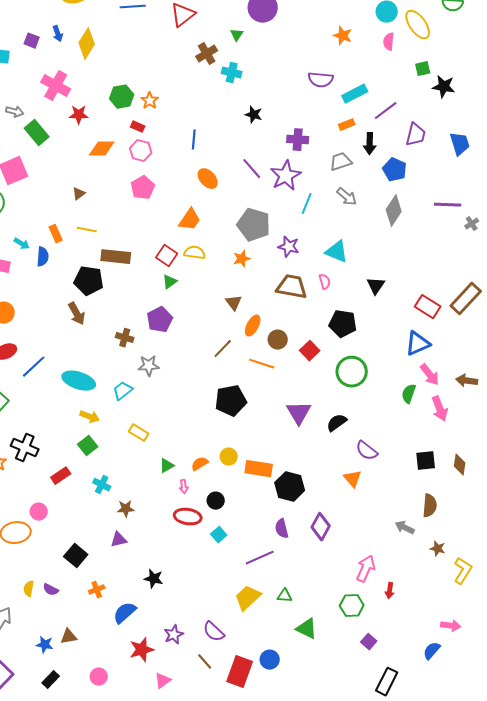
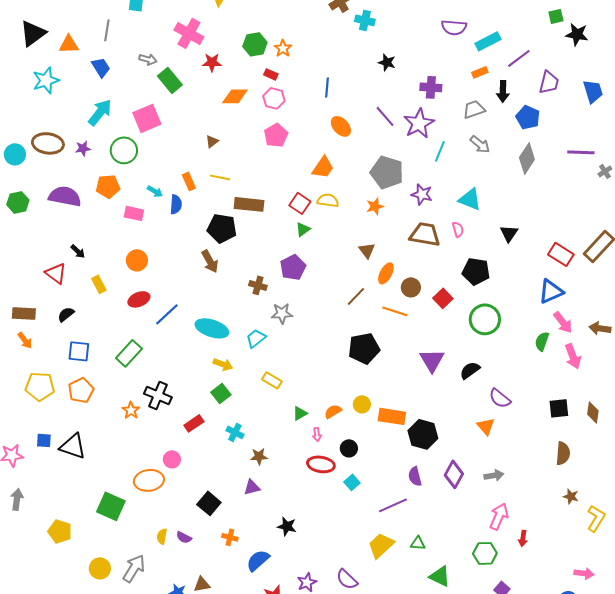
gray arrow: (405, 528) -> (494, 475), moved, turned 144
orange cross: (97, 590) -> (230, 537), turned 35

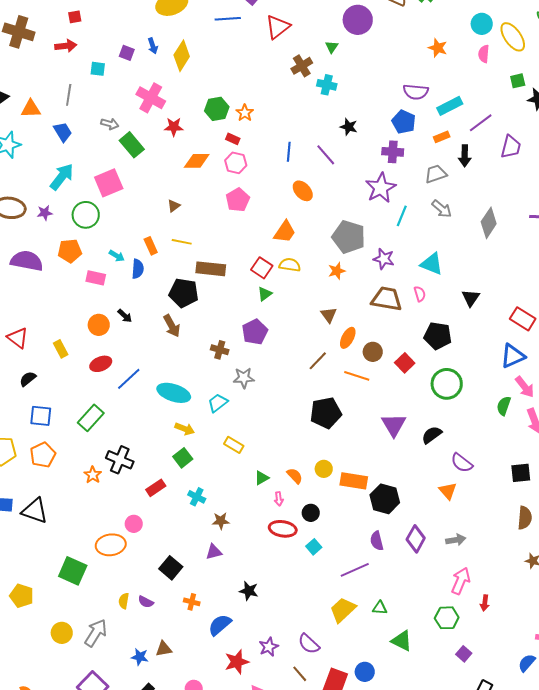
purple line: (385, 116) -> (326, 155), moved
blue pentagon: (528, 117) -> (404, 122), moved
black arrow: (78, 251) -> (125, 316), moved
orange semicircle: (333, 411) -> (295, 476), turned 78

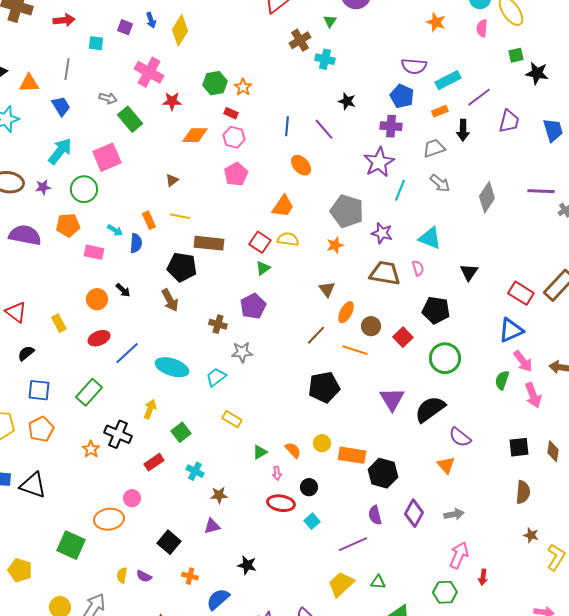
yellow arrow: (185, 429) -> (150, 409), moved, turned -90
black semicircle: (432, 435) -> (430, 409), size x1.5

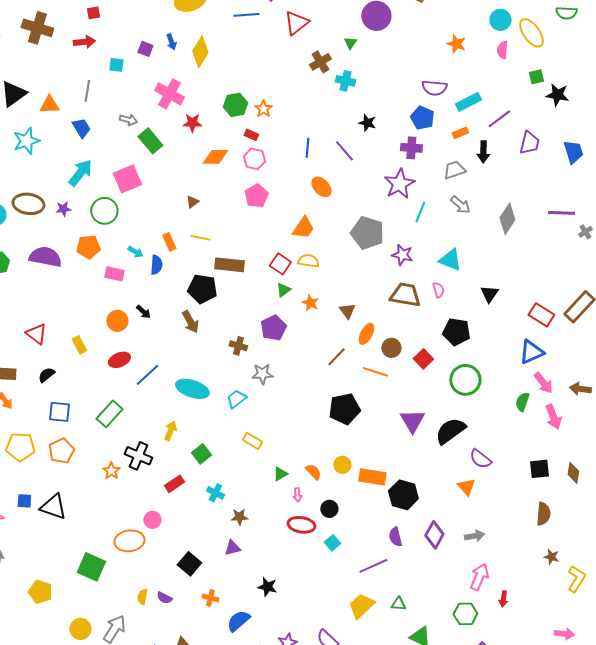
orange star: (335, 245) -> (310, 303), moved, turned -30

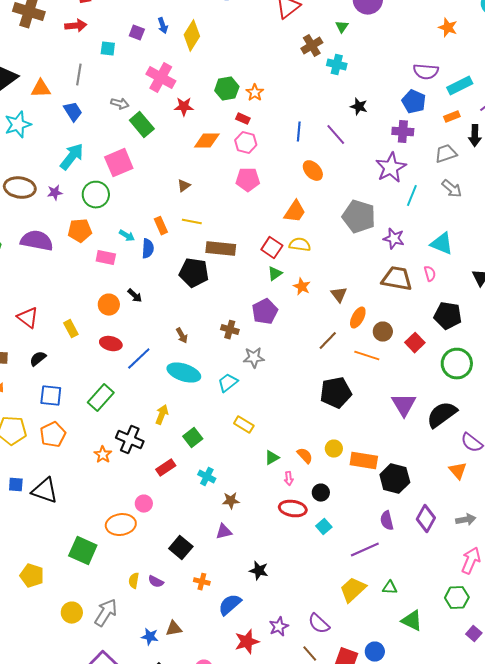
pink pentagon: (256, 196) -> (248, 180), turned 30
brown arrow: (190, 322) -> (182, 336), moved, size x0.7
red ellipse: (119, 360) -> (111, 344), turned 35

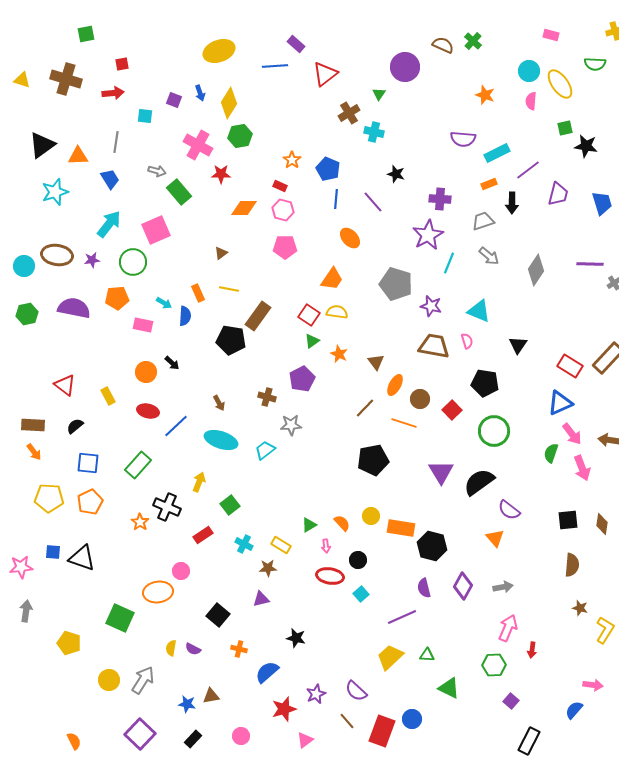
green hexagon: (227, 89) -> (240, 136), moved
blue pentagon: (414, 102) -> (328, 169), moved
brown rectangle: (221, 249) -> (258, 316), turned -60
yellow rectangle: (244, 425) -> (281, 545), moved

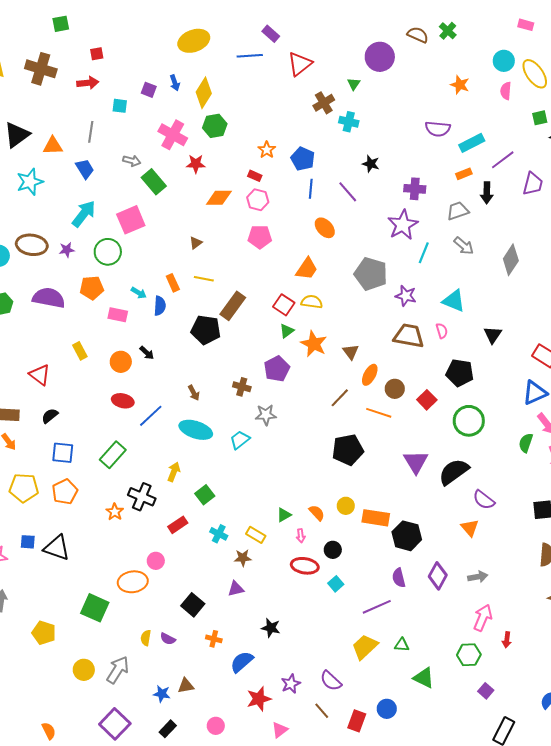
orange star: (339, 354) -> (314, 344), size x1.5
yellow rectangle: (108, 396) -> (80, 351), moved
red rectangle: (382, 731) -> (357, 721), size x0.7

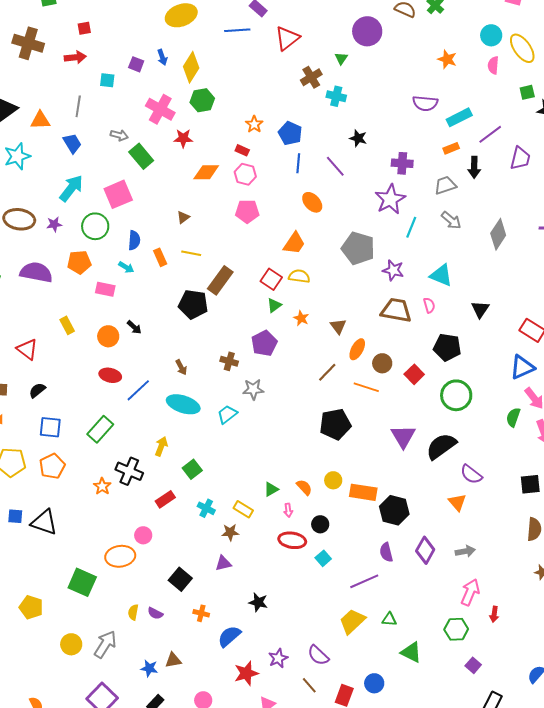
blue semicircle: (160, 306) -> (134, 240), moved
orange star: (314, 344) -> (301, 318), size x0.6

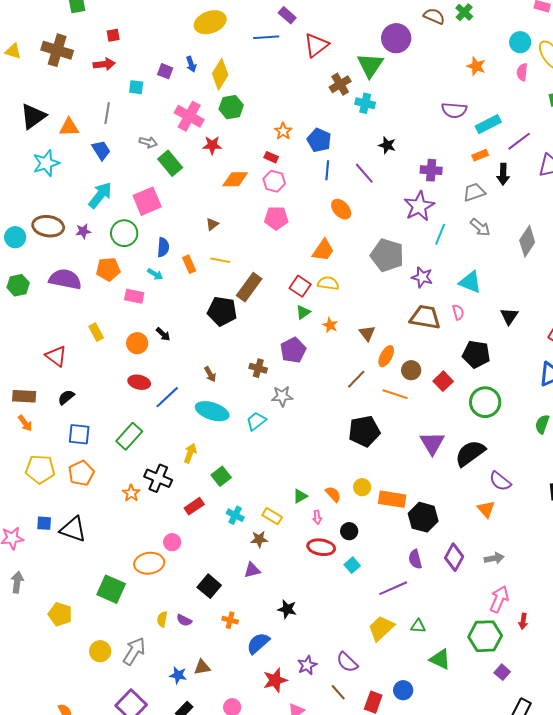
green triangle: (341, 58) -> (370, 65), size x2.0
green hexagon: (456, 629) -> (485, 636), size x1.4

